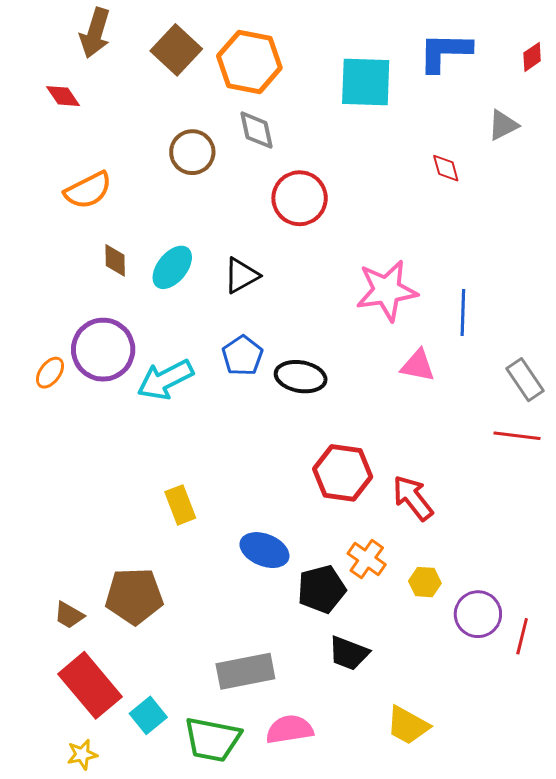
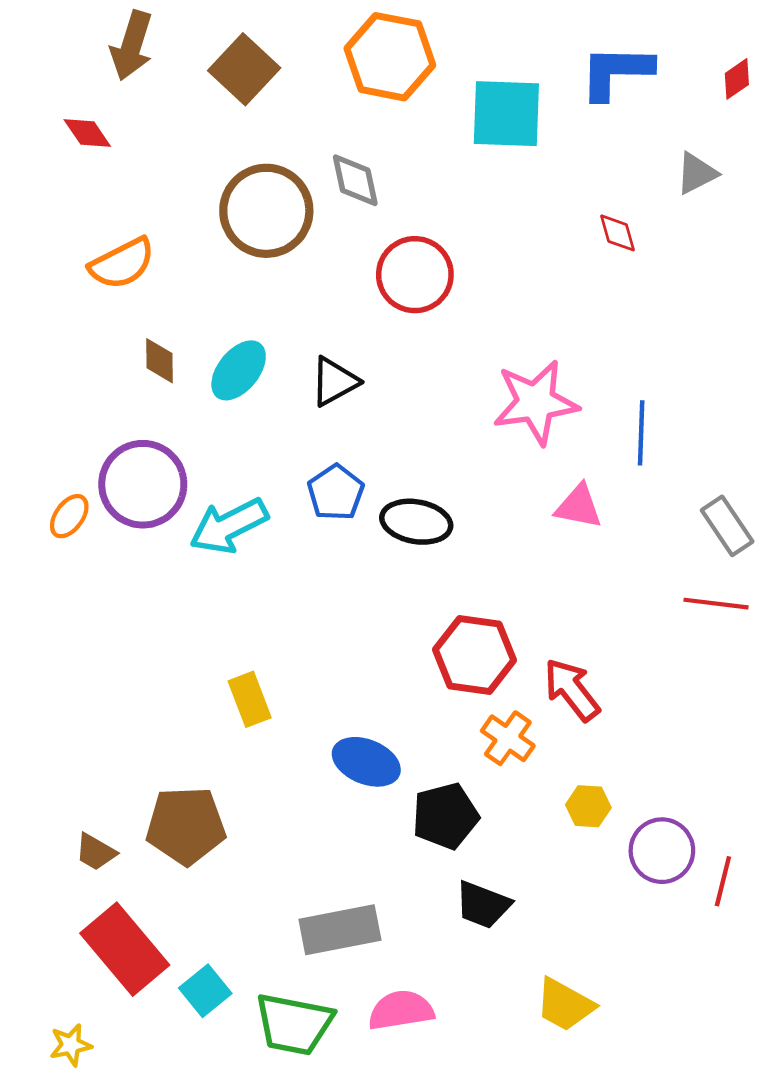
orange hexagon: (249, 62) -> (390, 57), moved
brown circle: (192, 152) -> (266, 211), size x1.5
orange cross: (367, 559) -> (508, 738), moved
yellow star: (82, 754) -> (71, 1045), moved

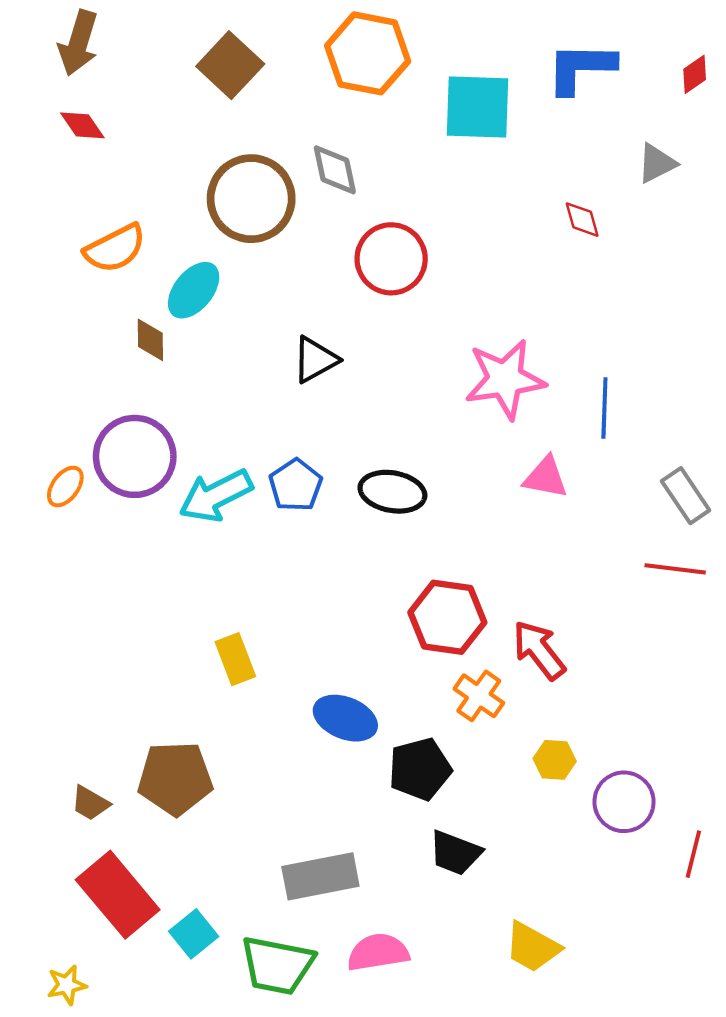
brown arrow: (132, 46) -> (78, 43), moved
cyan ellipse: (239, 370) -> (194, 290), moved
blue pentagon: (336, 493) -> (296, 485), moved
red line: (723, 881) -> (693, 854), moved

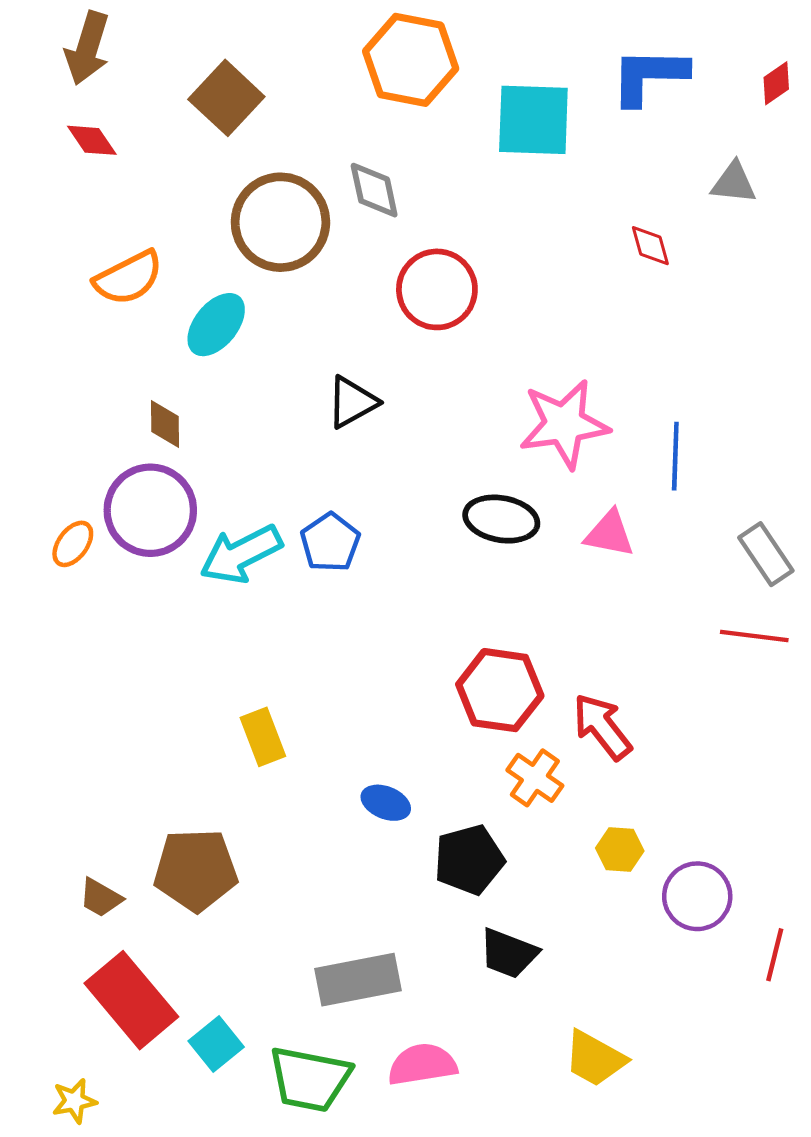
brown square: (230, 65) -> (226, 98), moved
gray triangle: (657, 163) -> (734, 183), turned 33
brown diamond: (150, 340) -> (165, 424), moved
black ellipse: (392, 492) -> (501, 519), moved
blue ellipse: (345, 718) -> (386, 803), size x0.7

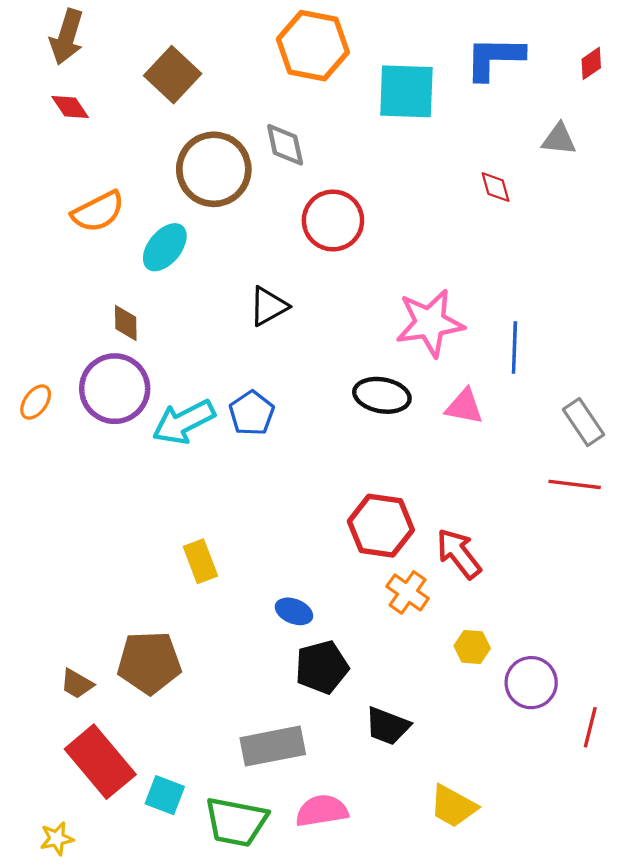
orange ellipse: (73, 544) -> (36, 402), moved
black pentagon: (469, 860) -> (322, 667), moved
cyan square: (216, 1044) -> (165, 795), turned -30

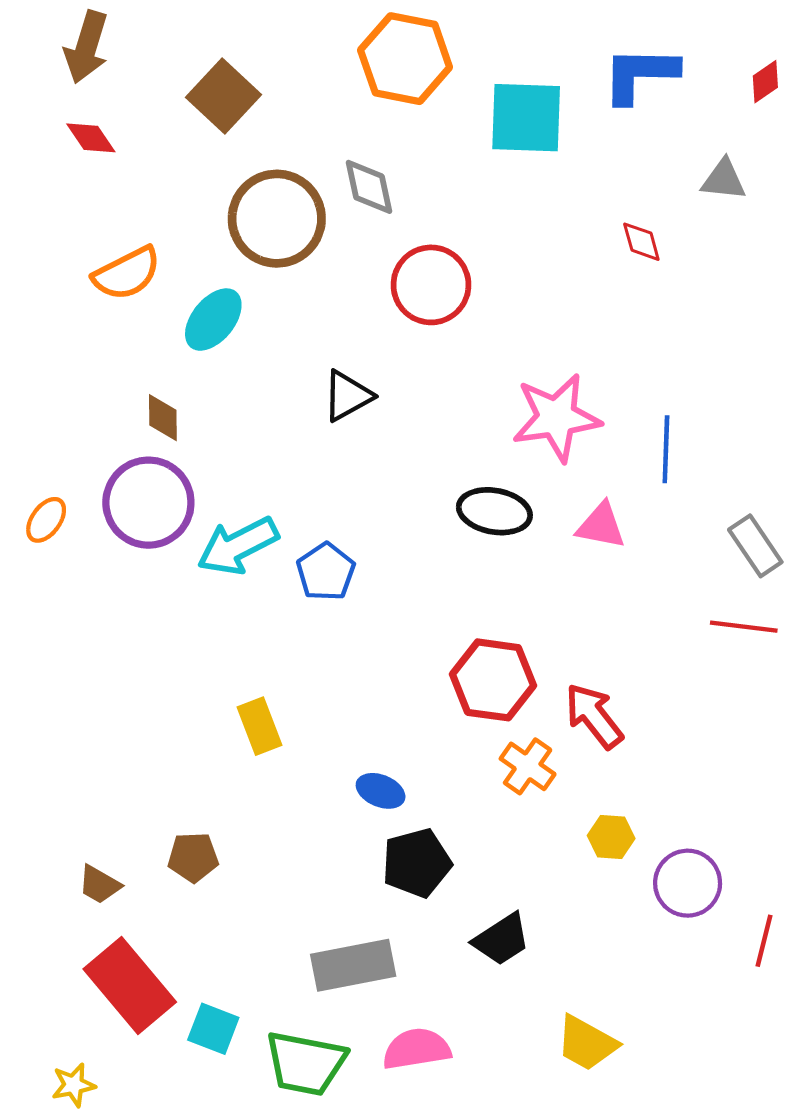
blue pentagon: (252, 413) -> (326, 572), moved
brown pentagon: (149, 663) -> (193, 857), size x0.6
black trapezoid: (388, 726) -> (502, 939), turned -54

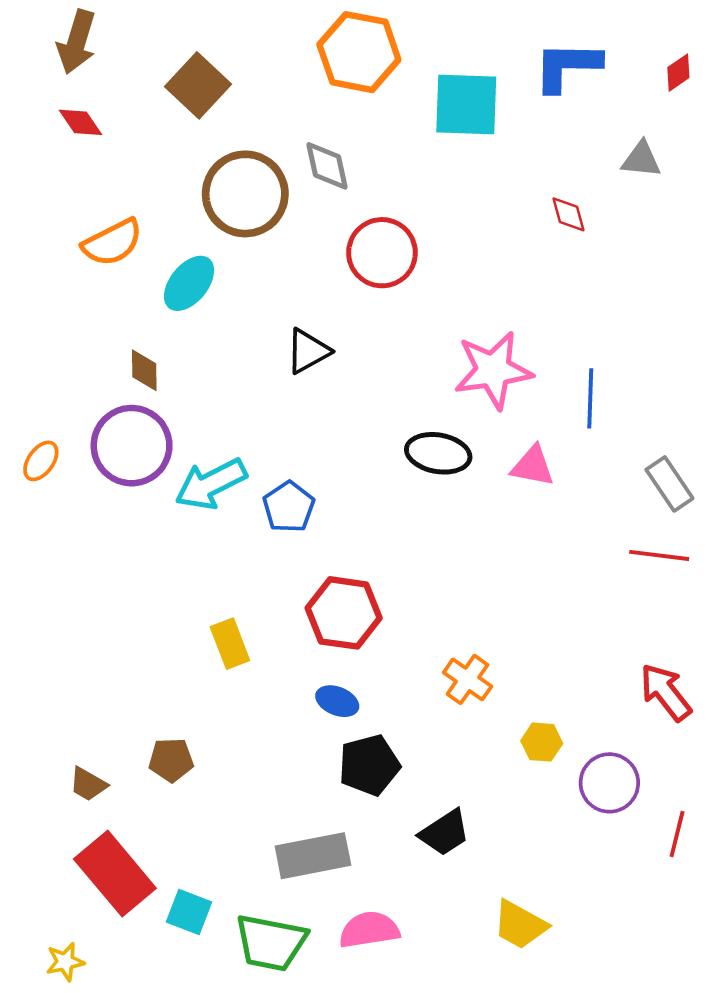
red hexagon: (493, 680) -> (344, 613), moved
red arrow: (594, 716) -> (666, 692), moved

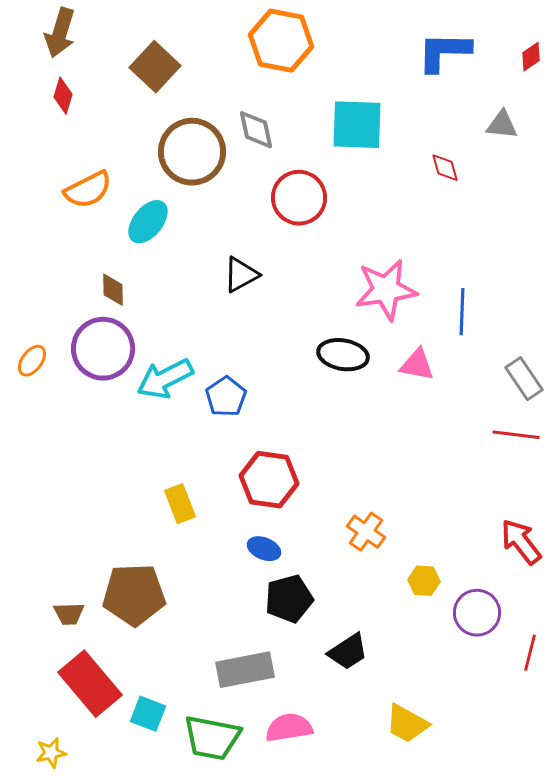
cyan square: (466, 104) -> (357, 125), moved
red diamond: (80, 122) -> (63, 96), turned 51
brown pentagon: (171, 760) -> (134, 595), size x1.8
brown trapezoid: (88, 784) -> (69, 614), turned -32

